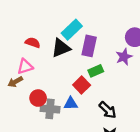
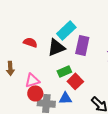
pink triangle: (25, 67) -> (32, 80), moved
green rectangle: (96, 71) -> (64, 71), moved
brown arrow: (15, 82) -> (10, 68), moved, turned -64

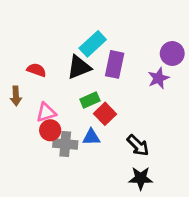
red semicircle: (30, 42) -> (36, 70), moved

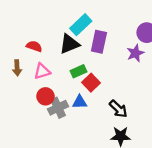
pink triangle: (46, 112) -> (42, 71), moved
gray cross: (65, 144) -> (58, 108), turned -30

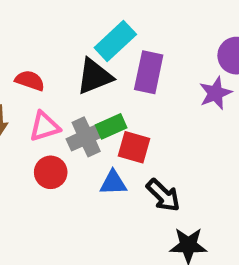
red square: (91, 83) -> (134, 147), turned -30
gray cross: (58, 108) -> (86, 137), moved
black arrow: (118, 109) -> (163, 195), moved

